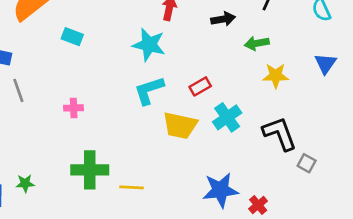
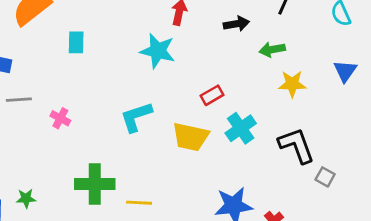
cyan rectangle: (72, 37) -> (76, 42), turned 70
gray line: (18, 90) -> (19, 100), turned -75
cyan L-shape: (149, 90) -> (136, 117), moved
pink cross: (74, 108) -> (60, 118), moved, turned 30

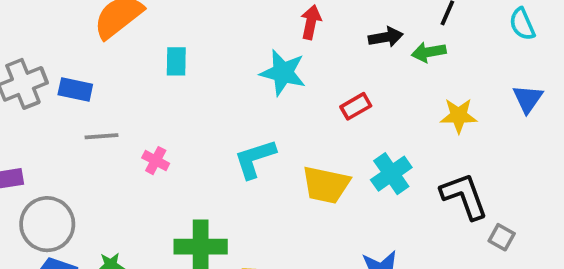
green arrow: (272, 50) -> (429, 52), moved
red rectangle: (212, 95) -> (356, 106), moved

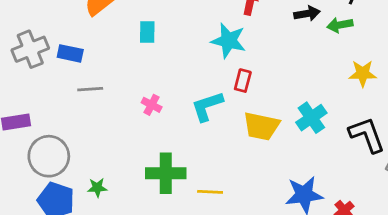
red rectangle: (356, 106) -> (243, 81), moved, turned -45
pink cross: (156, 161) -> (152, 105), moved

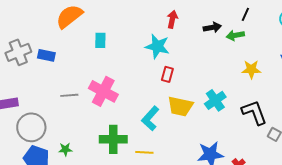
gray line: (90, 89) -> (69, 95), moved
pink cross: (152, 105) -> (103, 91), size x2.0
cyan L-shape: (207, 106) -> (150, 118), moved, turned -30

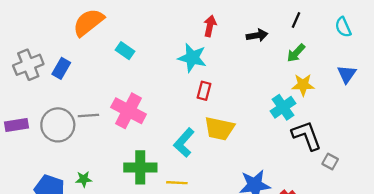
green arrow: (235, 35) -> (296, 53), moved, turned -36
cyan rectangle: (100, 40) -> (125, 51), turned -56
blue rectangle: (46, 55) -> (61, 68), turned -72
cyan cross: (215, 100) -> (283, 107), moved
gray circle: (31, 127) -> (58, 125), moved

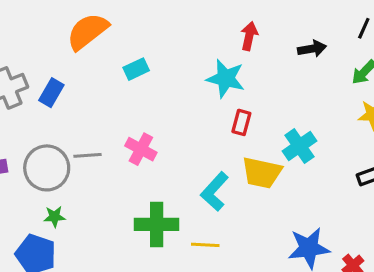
cyan rectangle: (125, 51) -> (136, 69), turned -60
cyan cross: (283, 107) -> (299, 146), moved
pink cross: (129, 111) -> (141, 149), size x0.7
green star: (84, 179) -> (55, 217), moved

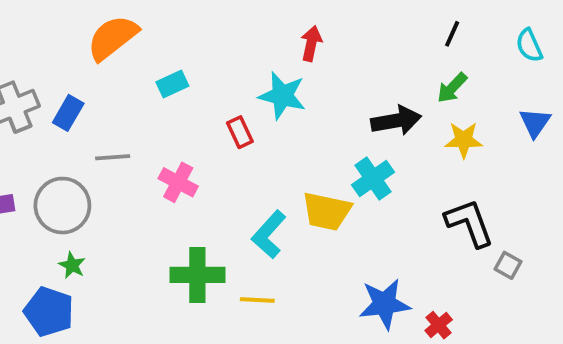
black arrow: (312, 49) -> (396, 121), moved, size x1.4
red rectangle: (241, 122) -> (240, 132), moved, turned -40
gray line: (88, 155) -> (113, 157), moved
green star: (55, 217) -> (72, 265), turned 30

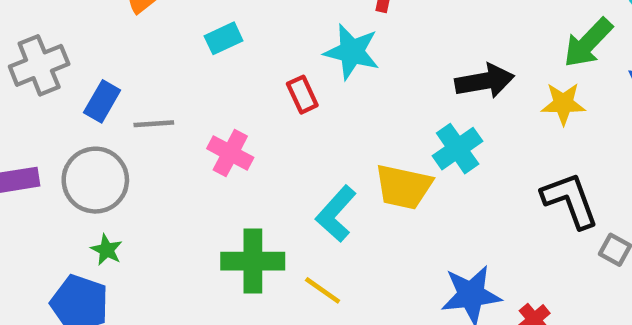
green arrow: (452, 88) -> (588, 43), moved, size x1.4
blue rectangle: (68, 113) -> (102, 101), moved
yellow line: (257, 300) -> (323, 290), turned 32

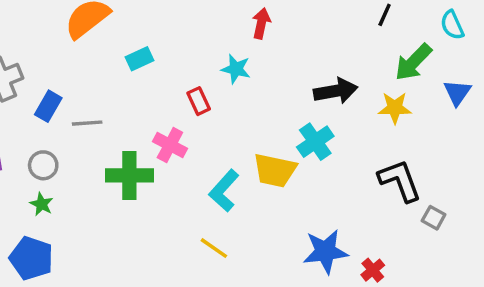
cyan star: (352, 52) -> (236, 69), size x0.7
pink cross: (230, 153) -> (170, 145), moved
gray circle: (95, 180) -> (43, 165), size x0.6
green star: (107, 250) -> (42, 204), moved
green cross: (253, 261) -> (129, 175), moved

